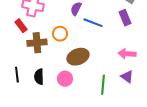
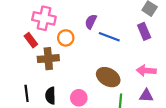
orange circle: (60, 34) -> (66, 38), moved
brown ellipse: (78, 57) -> (108, 77), moved, turned 50
purple triangle: (127, 77) -> (146, 96), turned -32

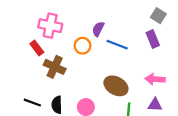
orange circle: (66, 38) -> (83, 46), moved
brown cross: (48, 59) -> (55, 67), turned 30
black line: (27, 93) -> (32, 103), turned -63

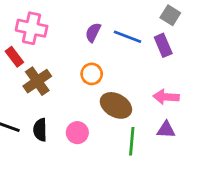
blue line: (117, 45) -> (127, 37), moved
orange circle: (83, 46) -> (92, 74), moved
brown cross: (55, 67) -> (37, 81), turned 30

